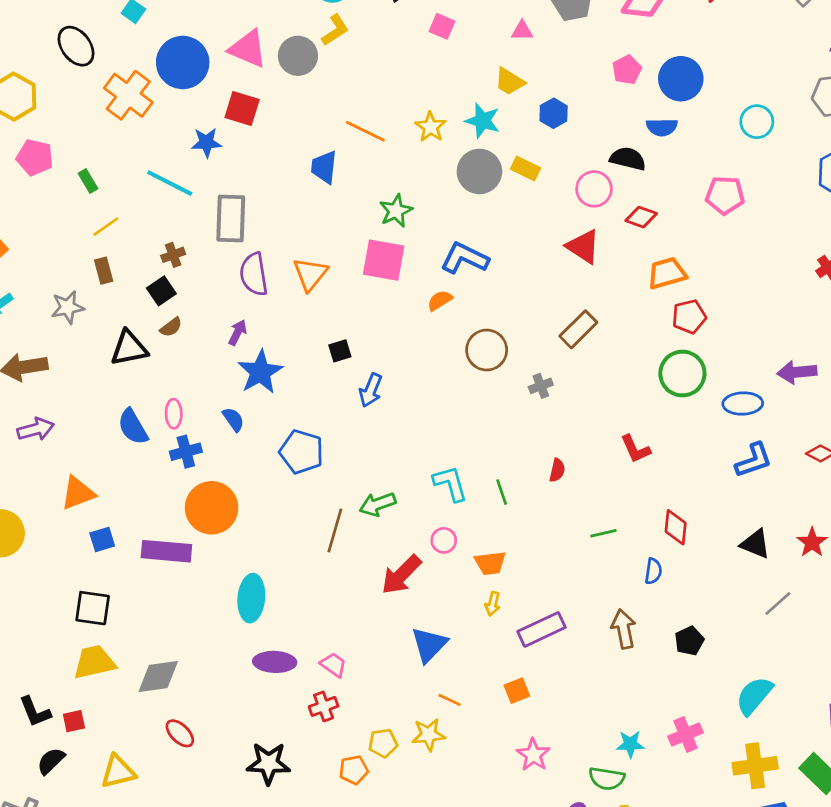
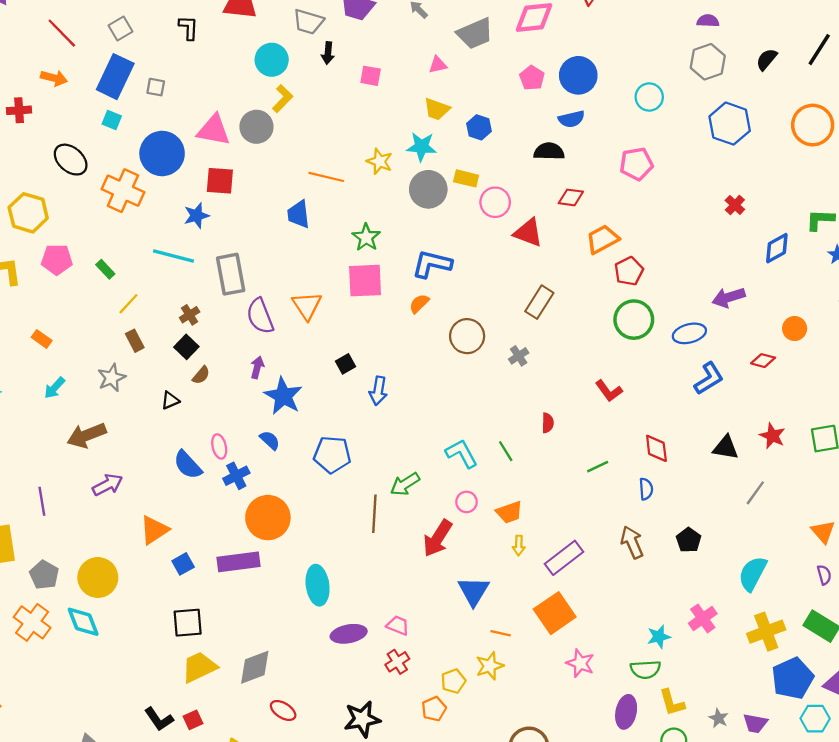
pink circle: (594, 189) -> (495, 202), moved
black triangle: (129, 348) -> (170, 400), size x0.6
orange square: (517, 691) -> (555, 613), size x1.8

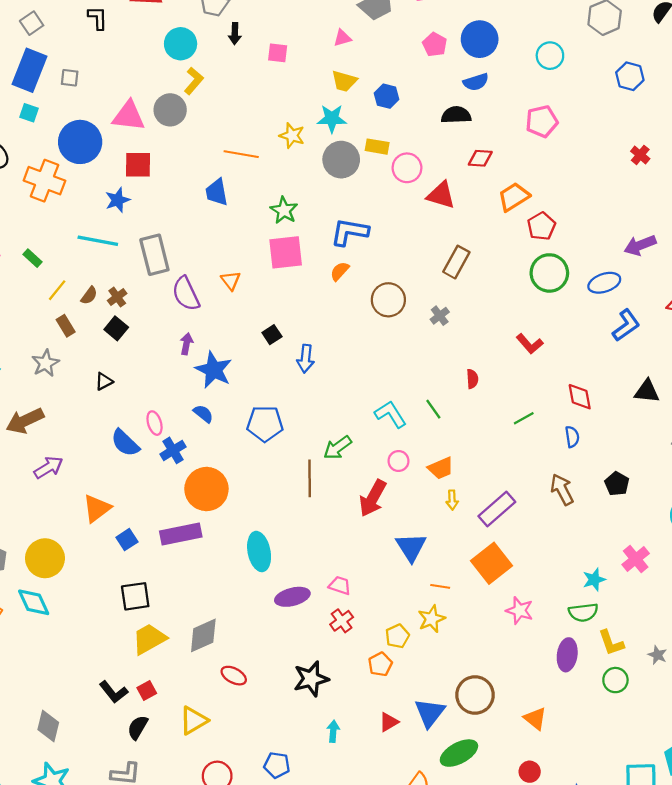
blue hexagon: (730, 124) -> (630, 76), size x0.7
orange triangle: (307, 306) -> (231, 280), size x0.7
brown semicircle: (201, 375) -> (89, 296), moved

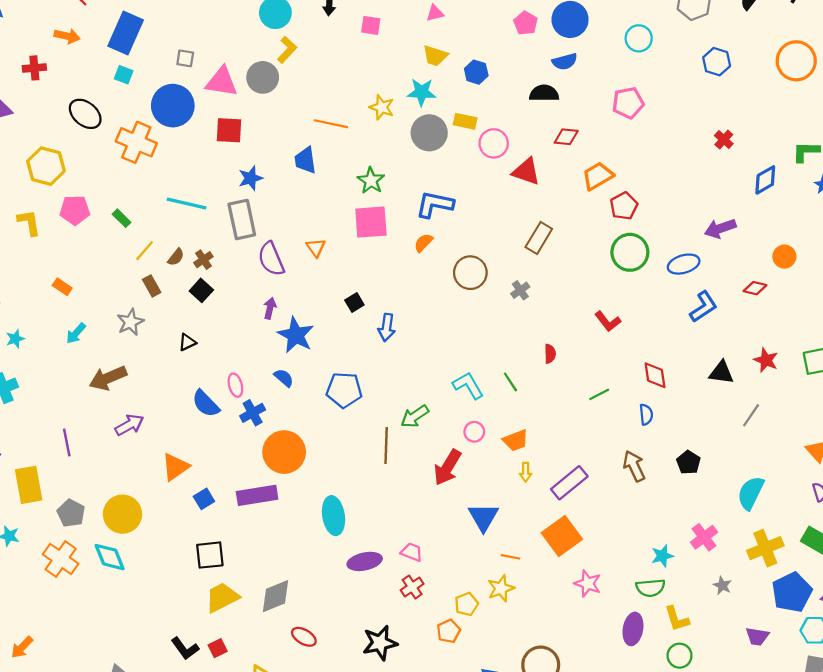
gray square: (70, 78) -> (185, 58), moved
blue star: (118, 200) -> (250, 178), moved
gray star: (657, 655) -> (722, 586), moved

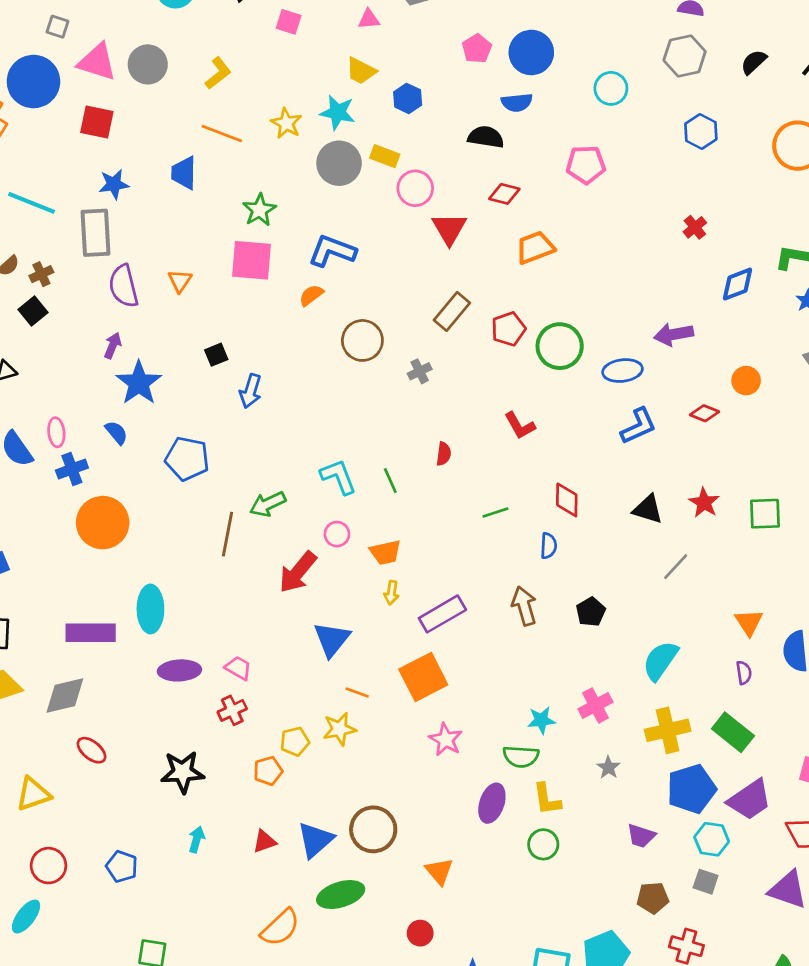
yellow L-shape: (287, 50) -> (218, 73), moved
red triangle: (526, 172) -> (449, 229), turned 32
red pentagon: (624, 206) -> (508, 329), moved
purple rectangle: (257, 495) -> (91, 633), moved

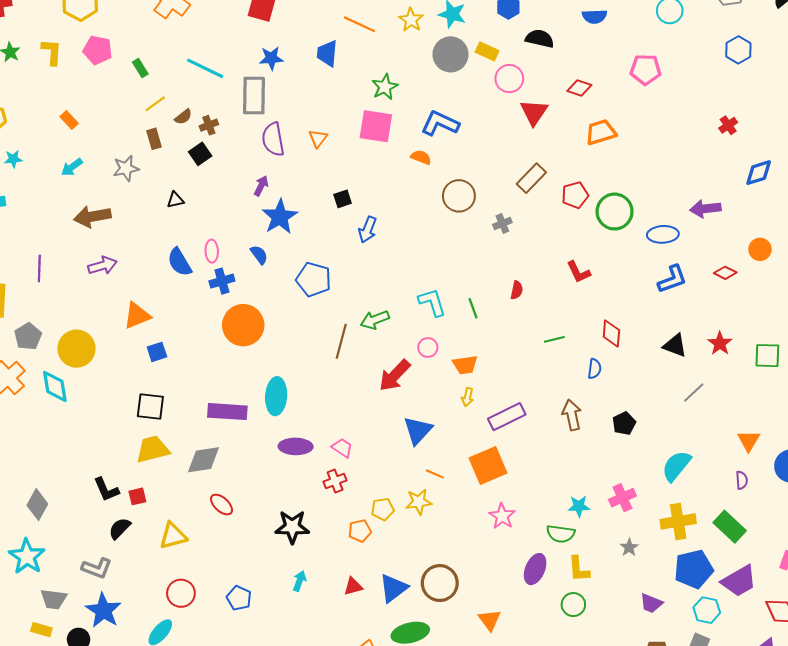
black semicircle: (486, 137) -> (540, 39), moved
orange semicircle: (311, 295) -> (421, 157), turned 54

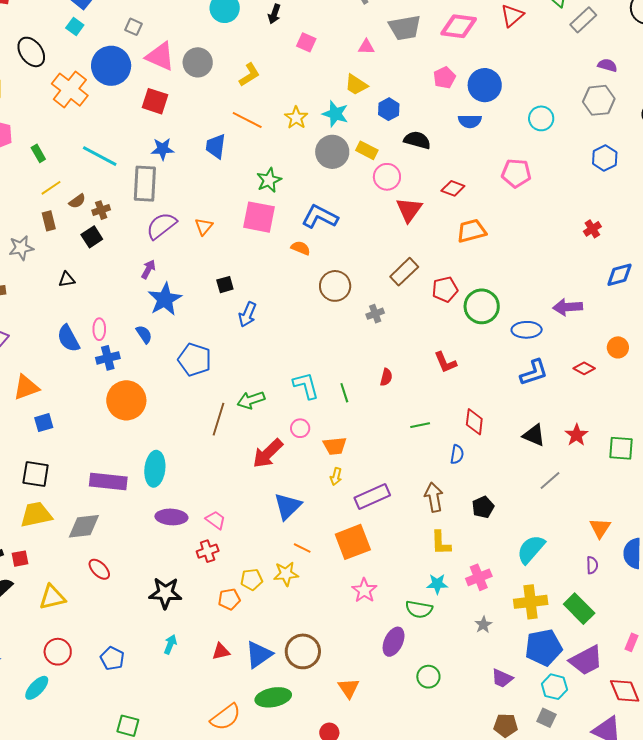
purple semicircle: (273, 139) -> (161, 226), turned 60
yellow L-shape: (579, 569) -> (441, 543), moved

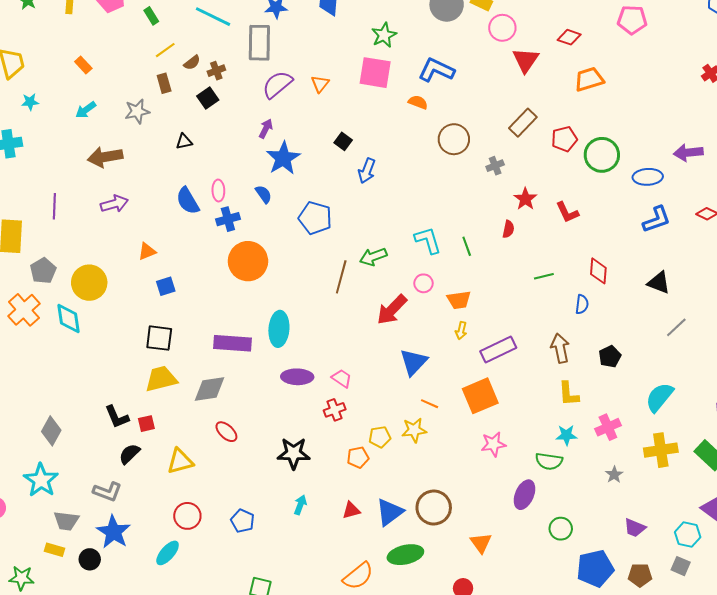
black square: (225, 285) -> (343, 141), turned -36
orange triangle: (26, 387) -> (147, 251), size x0.7
red star: (577, 435) -> (525, 199), moved
pink star: (364, 590) -> (493, 444), turned 30
blue pentagon: (544, 647) -> (595, 568), moved

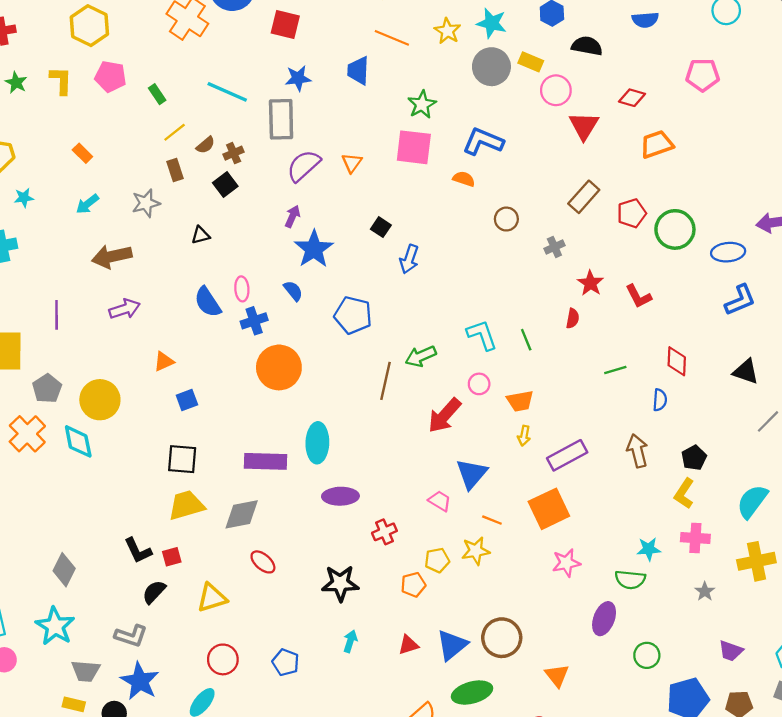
brown circle: (454, 139) -> (506, 219), size x0.7
pink trapezoid: (342, 378) -> (440, 501), moved
yellow L-shape: (569, 394) -> (684, 494), moved, turned 40
pink cross: (608, 427) -> (695, 538), turned 30

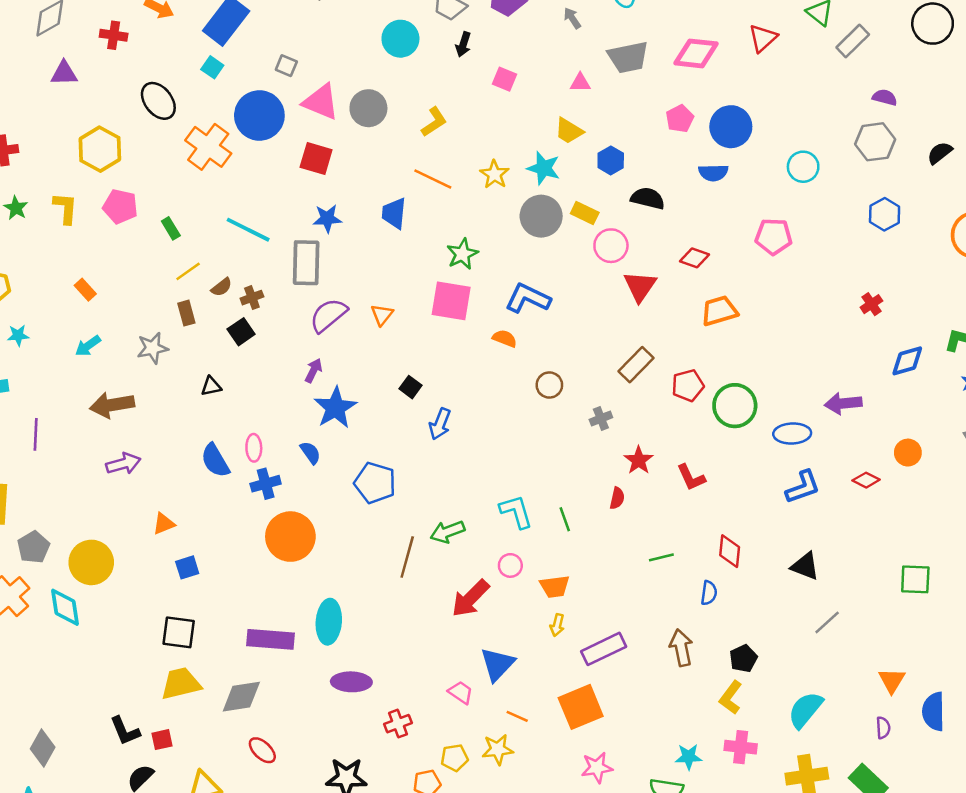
purple line: (57, 315) -> (36, 434), moved

